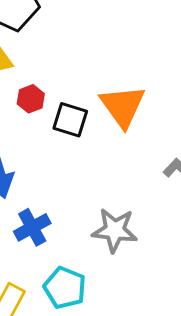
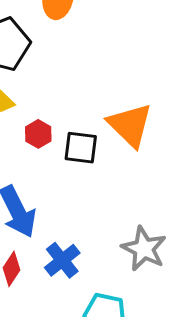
gray star: (115, 230) -> (144, 249), turned 30

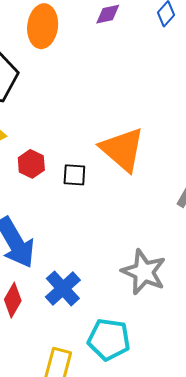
black square: (81, 148) -> (74, 175), size x0.7

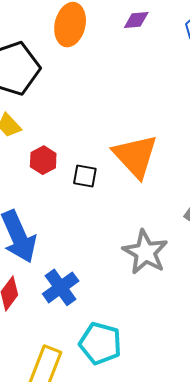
gray star: (144, 272) -> (145, 252), moved

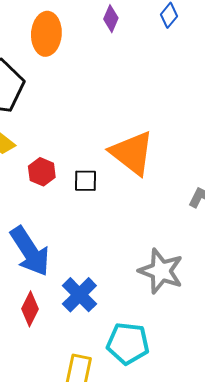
purple diamond: (136, 20) -> (111, 19), turned -52
gray star: (145, 252) -> (161, 271), moved

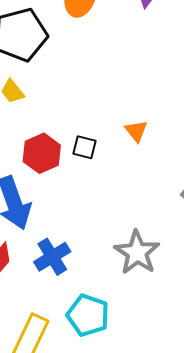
orange triangle: (132, 153) -> (136, 131), size x0.5
red hexagon: (42, 172) -> (42, 153), moved, size x1.4

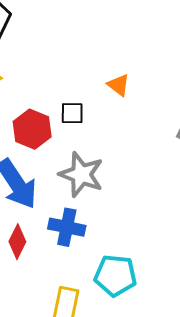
gray star: (137, 253) -> (81, 174), moved
blue cross: (52, 257) -> (67, 227), turned -33

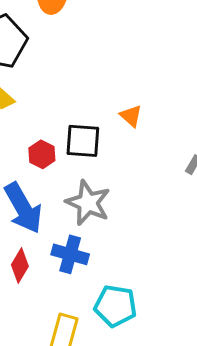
black square: (72, 113) -> (83, 141), size x1.5
red hexagon: (32, 129) -> (42, 154), size x0.7

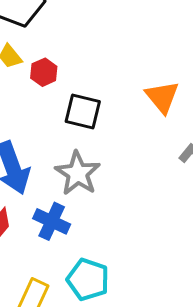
orange triangle: (131, 116) -> (162, 97), moved, size x1.5
red hexagon: (42, 154) -> (44, 72), moved

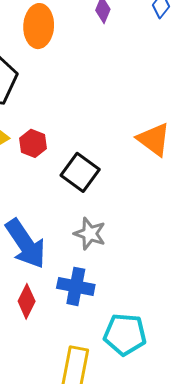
black square: (83, 112) -> (80, 172), turned 36
gray star: (78, 173) -> (90, 234), size x0.7

